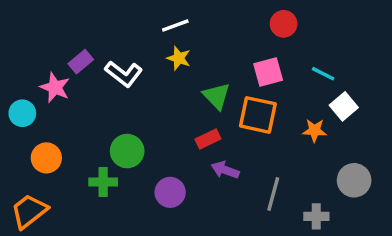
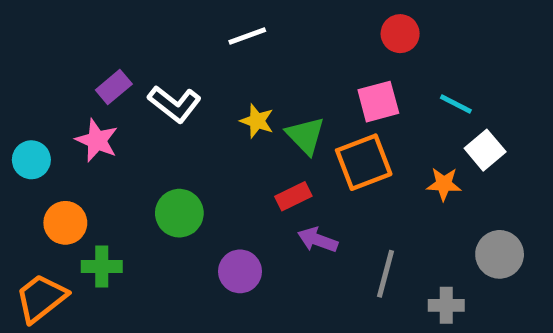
yellow star: (179, 58) -> (257, 121), moved
pink star: (55, 87) -> (97, 140), moved
orange square: (258, 115) -> (364, 162), turned -33
green cross: (103, 182) -> (102, 267), moved

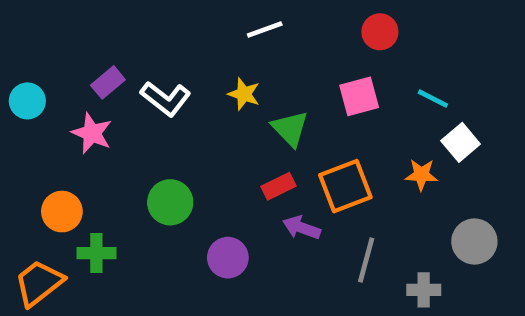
white line: (247, 36) -> (265, 29), moved
yellow star: (257, 121) -> (244, 94), moved
cyan circle: (31, 160) -> (27, 101), moved
orange square: (364, 162) -> (345, 186), moved

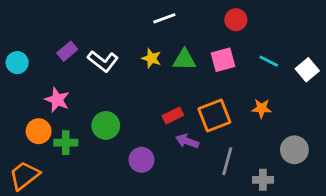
green triangle: (290, 129) -> (184, 60), moved, turned -45
pink star: (92, 133) -> (57, 100), moved
white square: (461, 142) -> (307, 70), moved
green cross: (96, 253) -> (66, 143), moved

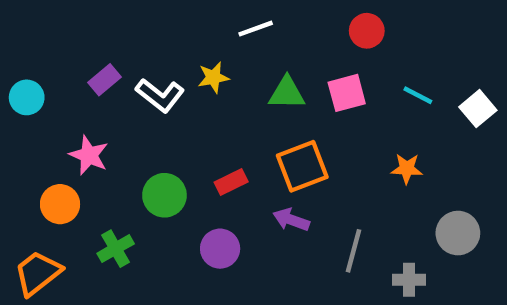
yellow star: (151, 58) -> (213, 77), moved, turned -30
red rectangle: (173, 115) -> (231, 182), moved
orange square: (214, 115) -> (302, 166), moved
green cross: (66, 143) -> (116, 249), moved, turned -30

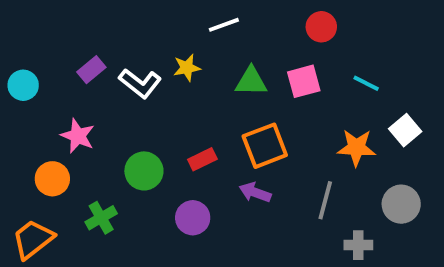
white square: (478, 109) -> (405, 130), moved
orange star: (407, 169) -> (356, 148), size x1.4
gray line: (353, 251) -> (325, 200), moved

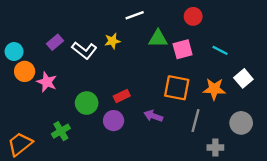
green triangle: (251, 81) -> (158, 39), moved
orange square: (265, 146) -> (177, 88), moved, turned 32
orange circle: (52, 179) -> (25, 71), moved
purple circle: (193, 218) -> (114, 121), moved

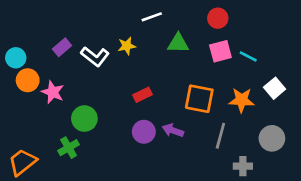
pink square: (183, 49) -> (220, 51), moved
red rectangle: (122, 96) -> (143, 95), moved
green circle: (87, 103) -> (84, 119), moved
purple circle: (114, 121) -> (144, 132), moved

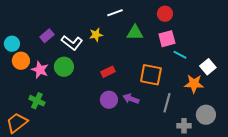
cyan line: (248, 56) -> (180, 55), moved
orange star: (242, 100) -> (194, 84), moved
green circle: (84, 119) -> (64, 67), moved
gray circle: (272, 138) -> (206, 115), moved
green cross: (69, 148) -> (37, 101), moved, turned -35

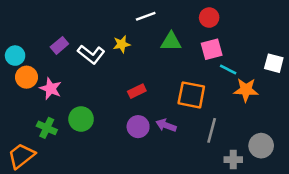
green circle: (64, 67) -> (81, 119), moved
white square: (208, 67) -> (274, 63), moved, turned -35
orange star: (194, 84) -> (246, 90), moved

